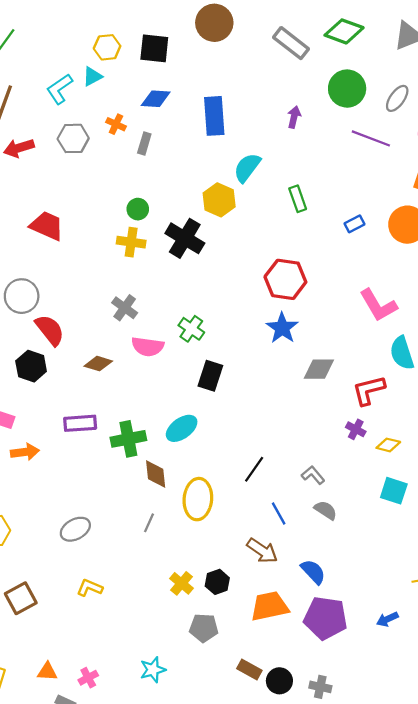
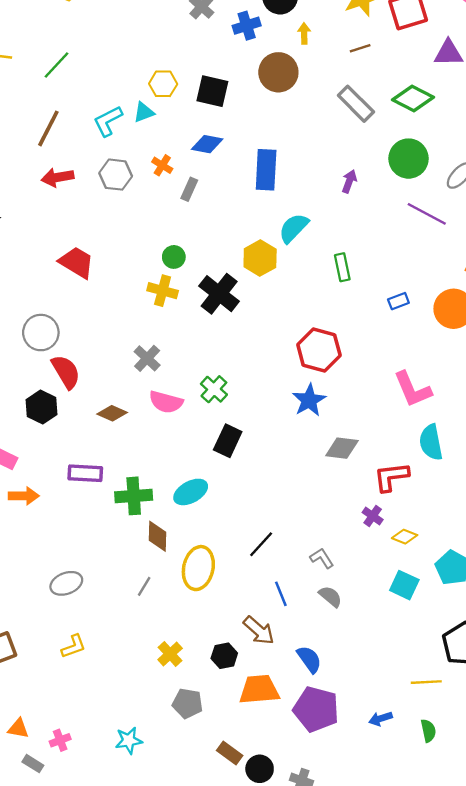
black hexagon: (217, 582) -> (224, 656), moved
yellow L-shape: (90, 588) -> (74, 646), turned 130

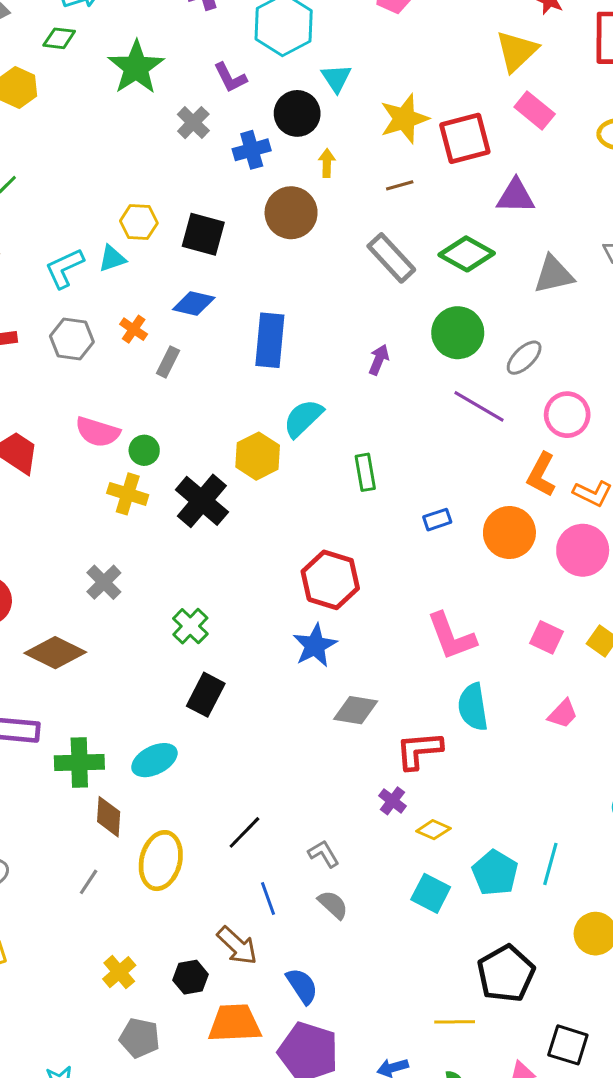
pink semicircle: (166, 402) -> (98, 432), moved
brown diamond: (112, 413) -> (55, 653), size x1.5

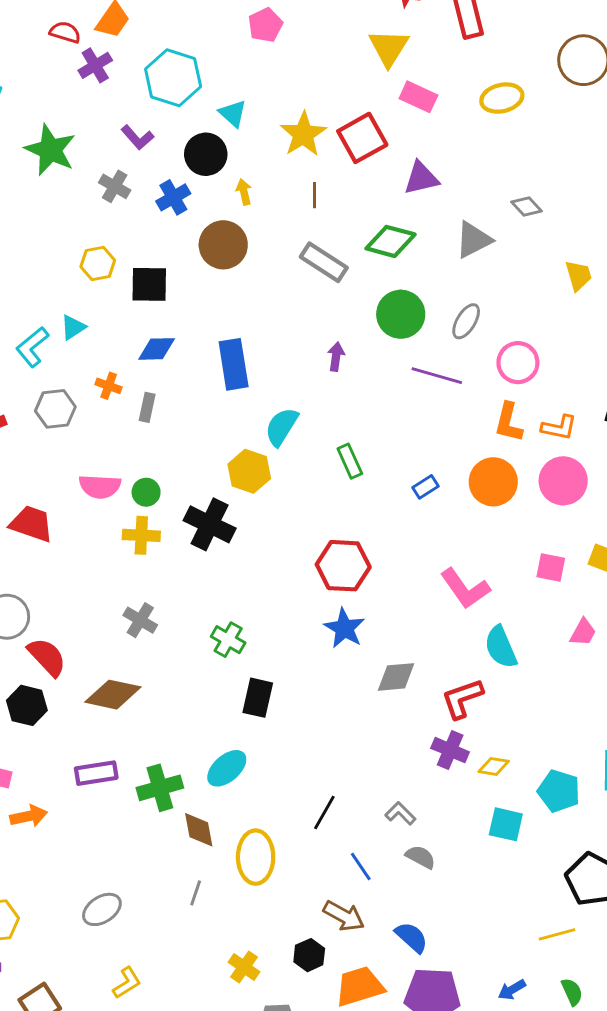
brown line: (400, 185) -> (315, 195), turned -60
yellow hexagon: (139, 222) -> (98, 263), moved
purple cross: (392, 801) -> (450, 750), size x1.4

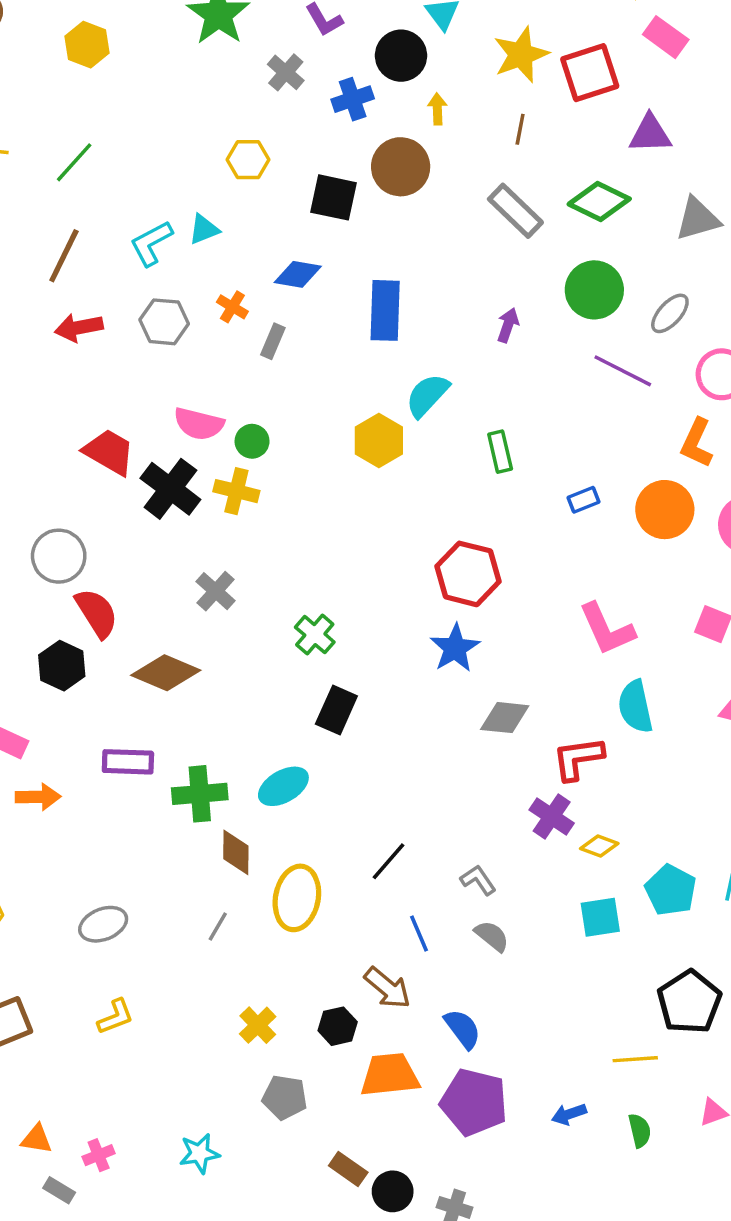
black square: (149, 284) -> (334, 197), moved
black cross: (210, 524) -> (170, 489), moved
cyan square: (506, 824) -> (600, 917), turned -33

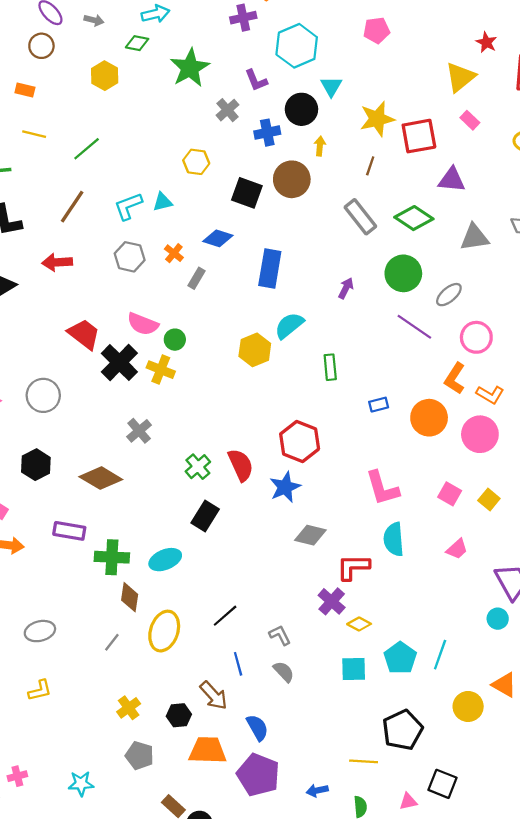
pink rectangle: (666, 37) -> (470, 120), size x0.7
red arrow: (79, 328) -> (57, 262), moved
red semicircle: (97, 613) -> (241, 465), moved

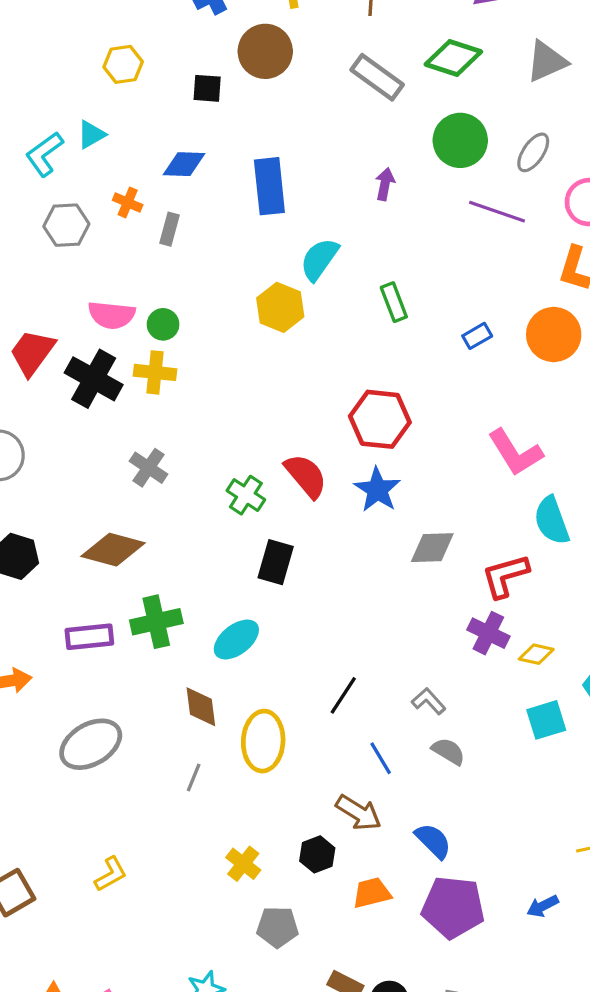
black square: (247, 193) -> (207, 88), size x0.7
red trapezoid: (84, 334) -> (32, 353), turned -76
green cross: (112, 557) -> (156, 622), moved
gray ellipse: (40, 631) -> (91, 744), moved, size x1.4
orange trapezoid: (208, 750) -> (372, 893), size x0.7

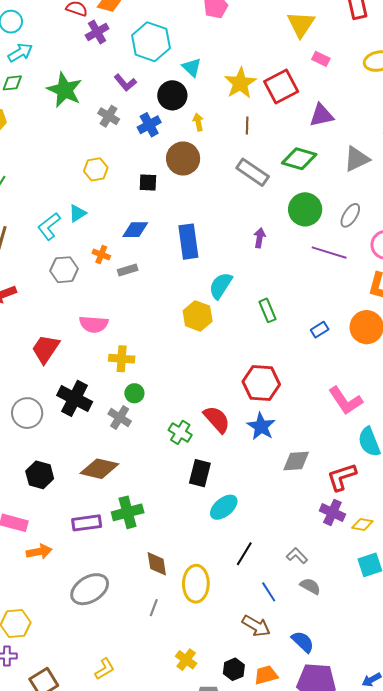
gray rectangle: (170, 229) -> (128, 270), turned 60
green circle: (163, 324) -> (134, 393), moved
black cross: (94, 379) -> (75, 398), moved
cyan ellipse: (236, 640) -> (224, 507), moved
black hexagon: (317, 854) -> (234, 669), moved

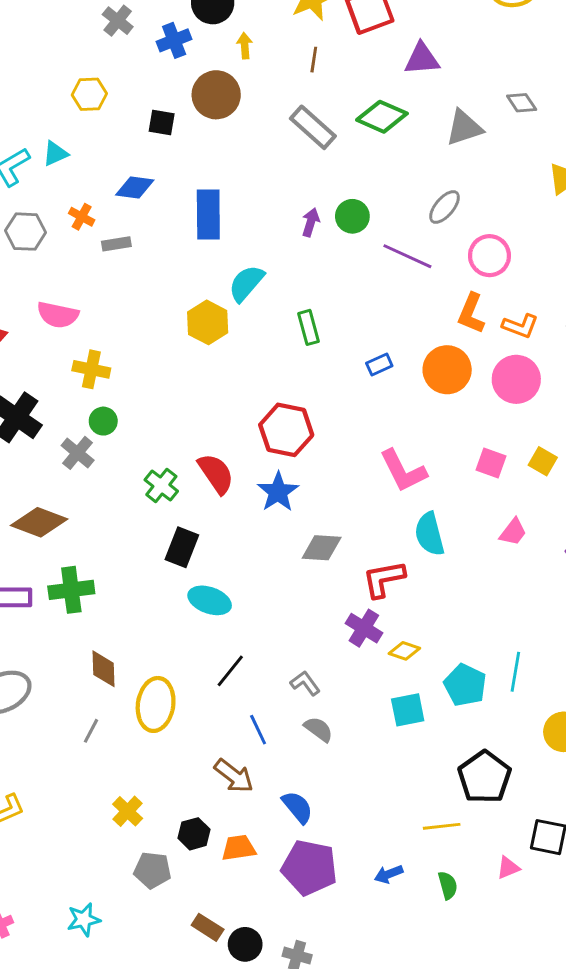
green circle: (305, 209) -> (352, 216), moved, size x0.7
cyan ellipse: (224, 507) -> (210, 600), turned 52

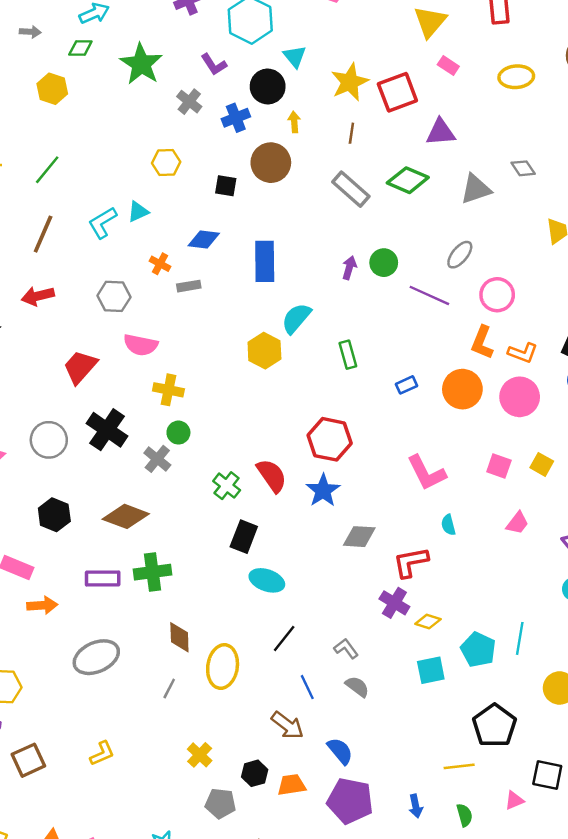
gray hexagon: (26, 232) -> (114, 296), moved
cyan semicircle: (430, 534) -> (448, 525), size x0.6
blue arrow: (389, 874) -> (416, 806), turned -80

